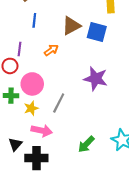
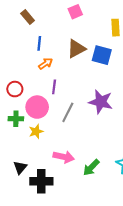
purple line: (19, 49) -> (54, 87), moved
orange arrow: (51, 50) -> (46, 64), moved
gray line: (59, 103) -> (68, 112), moved
pink arrow: (42, 131) -> (64, 157), moved

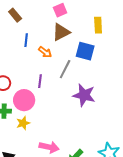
brown triangle: (76, 49) -> (61, 32), moved
orange arrow: (46, 64) -> (45, 52), moved, turned 72
gray line: (68, 112) -> (65, 69), moved

